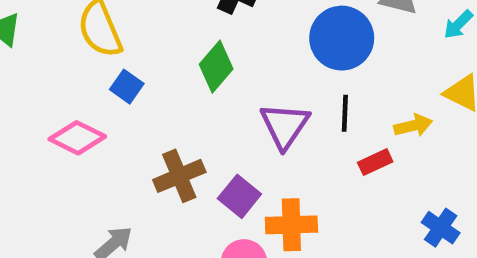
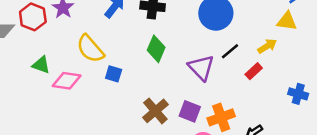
black line: (345, 113) -> (230, 51), turned 66
pink diamond: (77, 138) -> (67, 81), moved

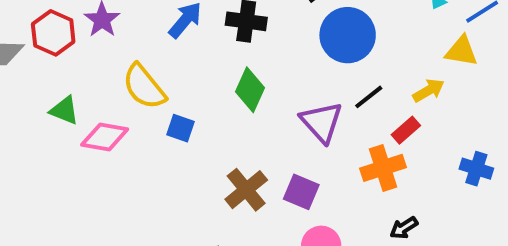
orange cross: (221, 117) -> (383, 168), moved

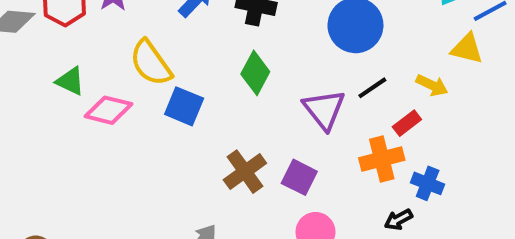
yellow arrow: (429, 90) -> (432, 85), turned 52
blue square: (180, 128) -> (184, 106), size x1.4
blue cross: (476, 169) -> (428, 183), moved

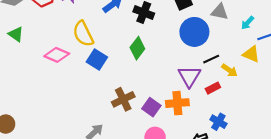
green triangle: (70, 81) -> (16, 34), moved
black line: (372, 88) -> (211, 59), moved
purple triangle: (324, 110) -> (189, 76), moved
orange cross: (382, 159) -> (177, 103), moved

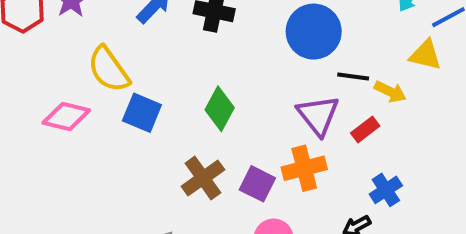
green diamond: (137, 48) -> (220, 109), moved
black line: (211, 59) -> (353, 76), turned 42
blue cross: (218, 122) -> (386, 190), turned 35

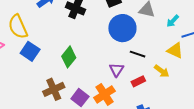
yellow arrow: (390, 92) -> (162, 71), moved
purple triangle: (318, 115) -> (117, 70), size x0.7
orange cross: (304, 168) -> (105, 94), turned -30

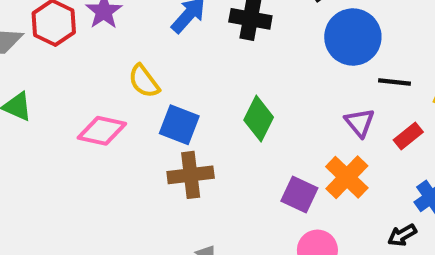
yellow semicircle: (18, 27) -> (144, 81), size x0.7
brown cross: (54, 89) -> (191, 175), moved, turned 30

